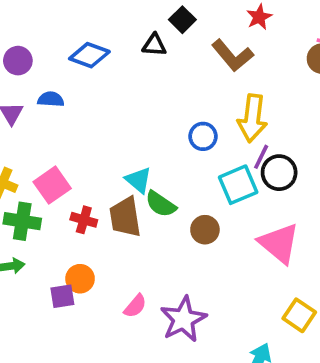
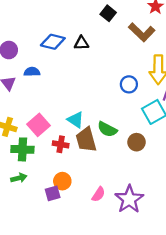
black triangle: (154, 45) -> (81, 43), moved
cyan triangle: (138, 180) -> (76, 120), moved

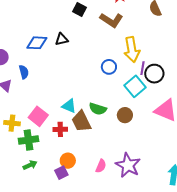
blue semicircle: (32, 72) -> (24, 72), turned 88

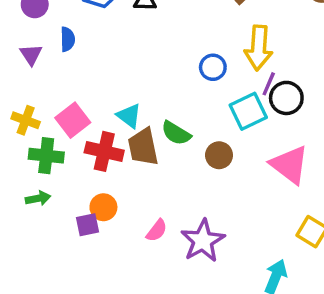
red cross: (60, 129) -> (104, 151), size x1.5

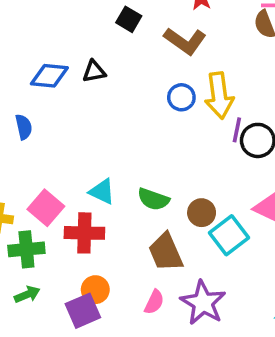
blue circle: (213, 67) -> (181, 97), moved
cyan square: (248, 111) -> (229, 235), moved
brown trapezoid: (143, 147) -> (166, 252), moved
purple square: (88, 225) -> (83, 311), size x1.4

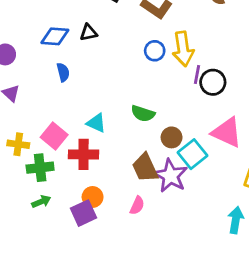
blue semicircle: (24, 127) -> (63, 72), moved
green semicircle: (153, 199) -> (143, 113), moved
purple star: (203, 303) -> (171, 176), moved

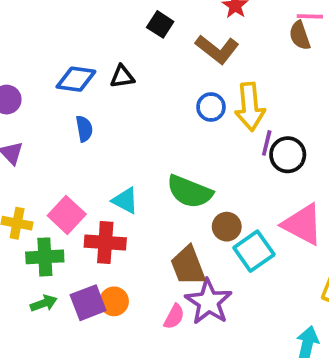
green semicircle: (143, 113) -> (190, 192), size x1.4
purple star: (171, 176) -> (209, 302), moved
purple square: (83, 213) -> (88, 303), moved

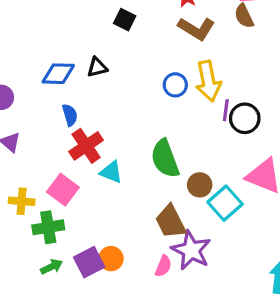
brown L-shape: (217, 49) -> (196, 29), moved
green semicircle: (190, 192) -> (165, 159), turned 54
red cross: (105, 242) -> (86, 146), moved, turned -32

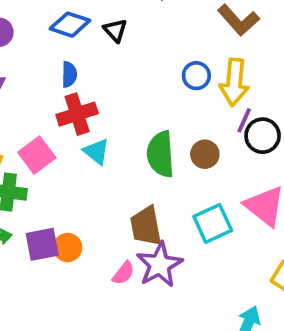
black triangle: (97, 67) -> (115, 30), turned 45
brown circle: (200, 185) -> (205, 154), moved

